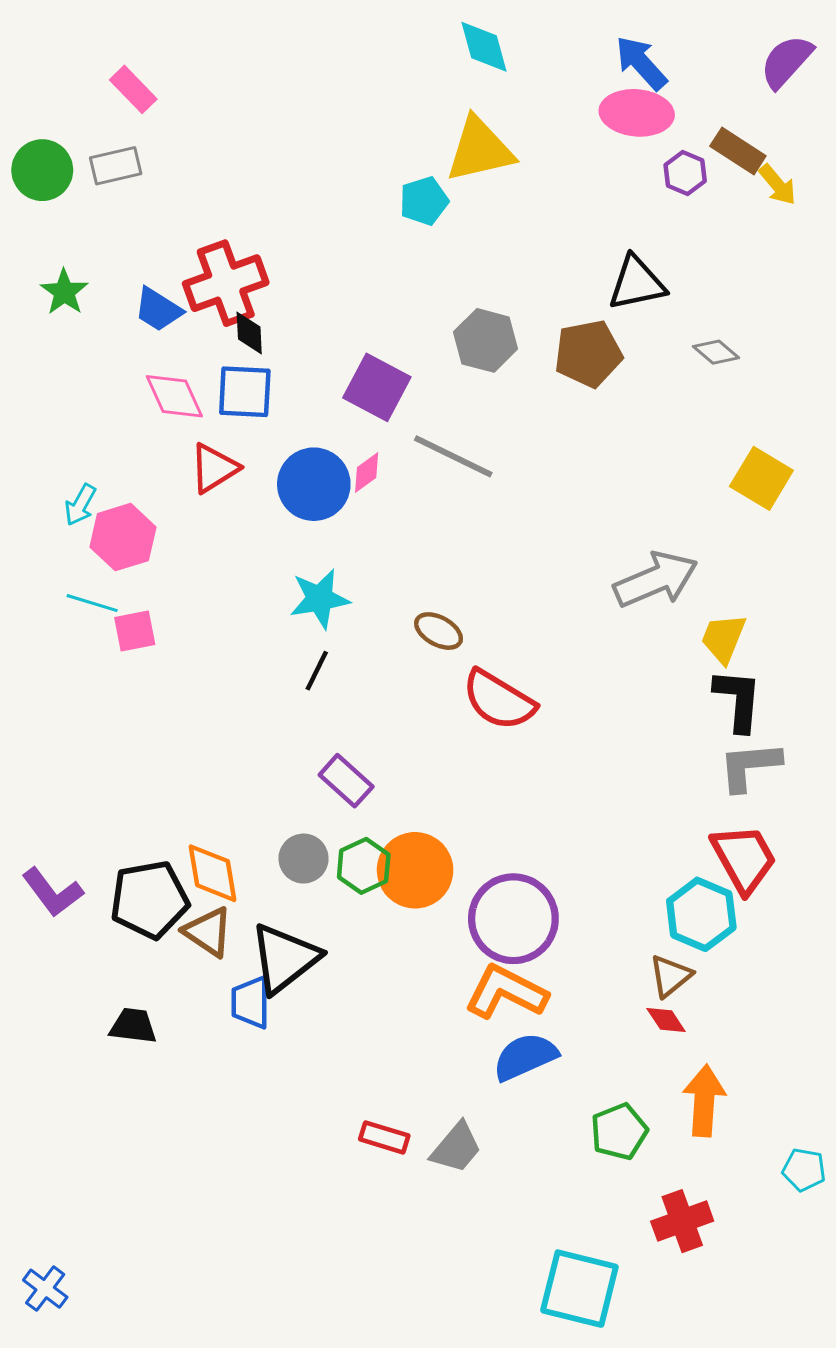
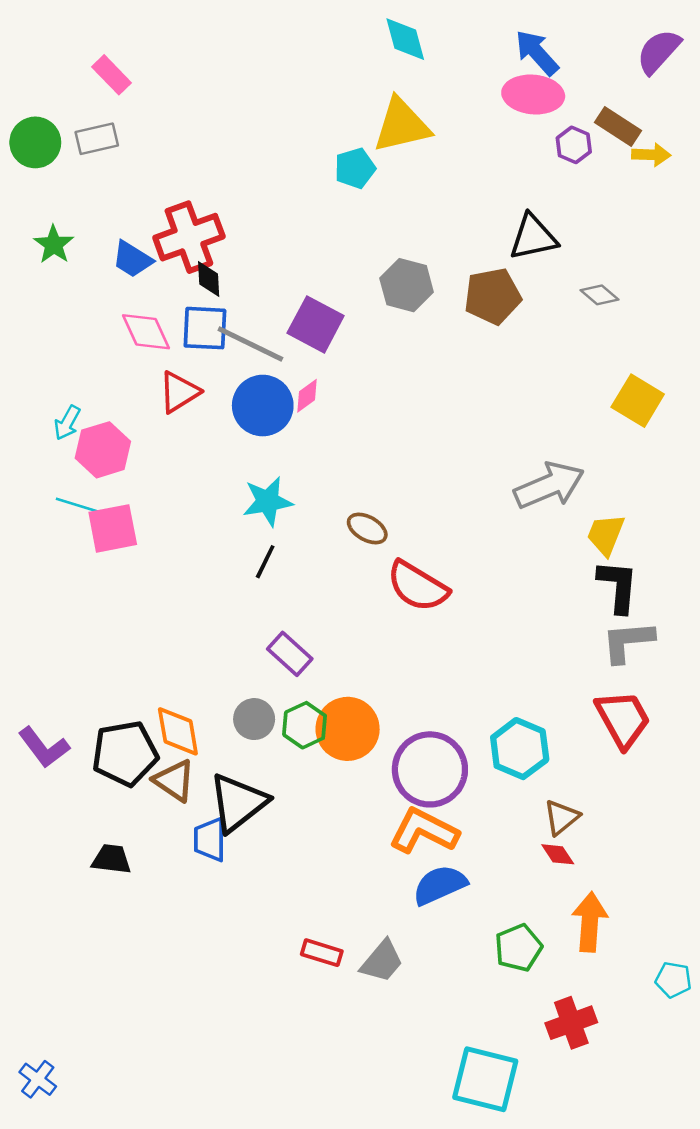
yellow arrow: (778, 185) -> (651, 155), turned -48
gray line: (453, 456) -> (250, 344), moved
pink square: (135, 631) -> (113, 528), size x1.4
cyan hexagon: (701, 914) -> (520, 749), moved

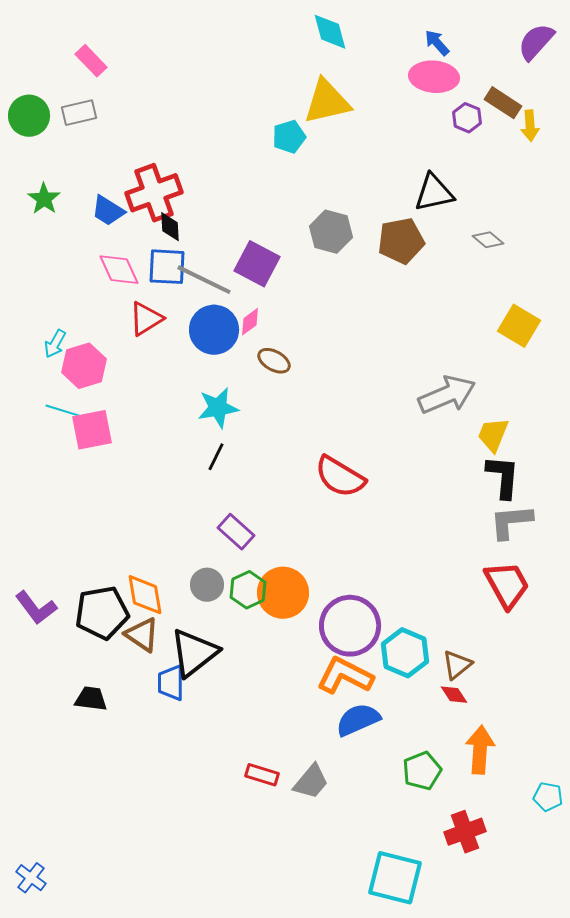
blue arrow: (537, 53) -> (437, 43), size x0.7
yellow arrow: (651, 155) -> (530, 126), turned 84
brown ellipse: (367, 528) -> (274, 361), moved
cyan hexagon: (520, 749) -> (405, 653), moved

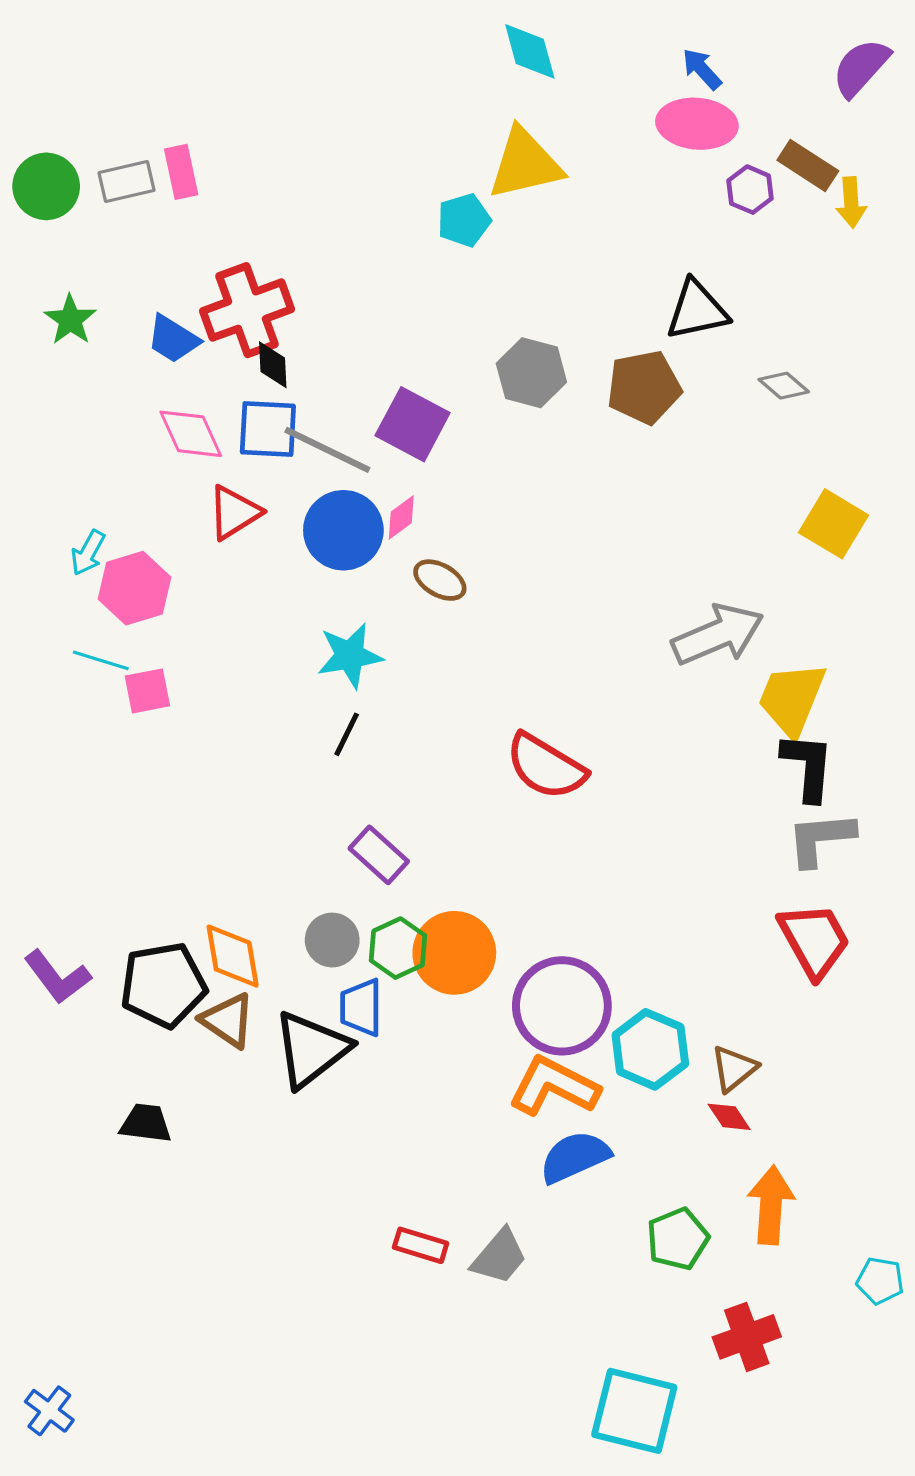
pink rectangle: (91, 61) -> (181, 172), moved, turned 32
pink square: (92, 430) -> (147, 691), size x0.7
yellow trapezoid: (493, 435) -> (792, 699), size x1.4
blue trapezoid: (171, 683) -> (361, 1007), moved

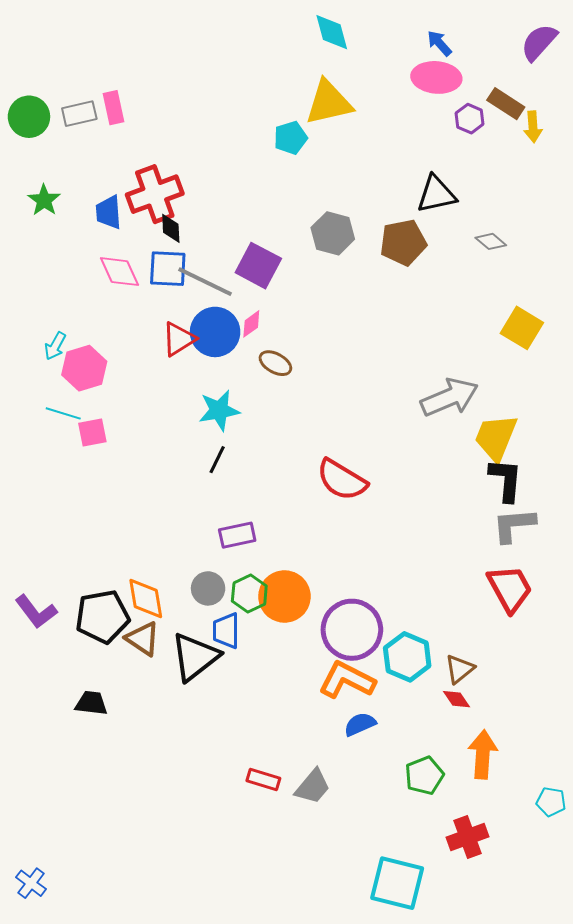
blue trapezoid: (173, 339) -> (108, 212), turned 54
red triangle: (234, 513) -> (179, 339), moved
purple rectangle: (379, 855) -> (237, 535), turned -54
blue semicircle: (575, 1157) -> (360, 724), size x0.7

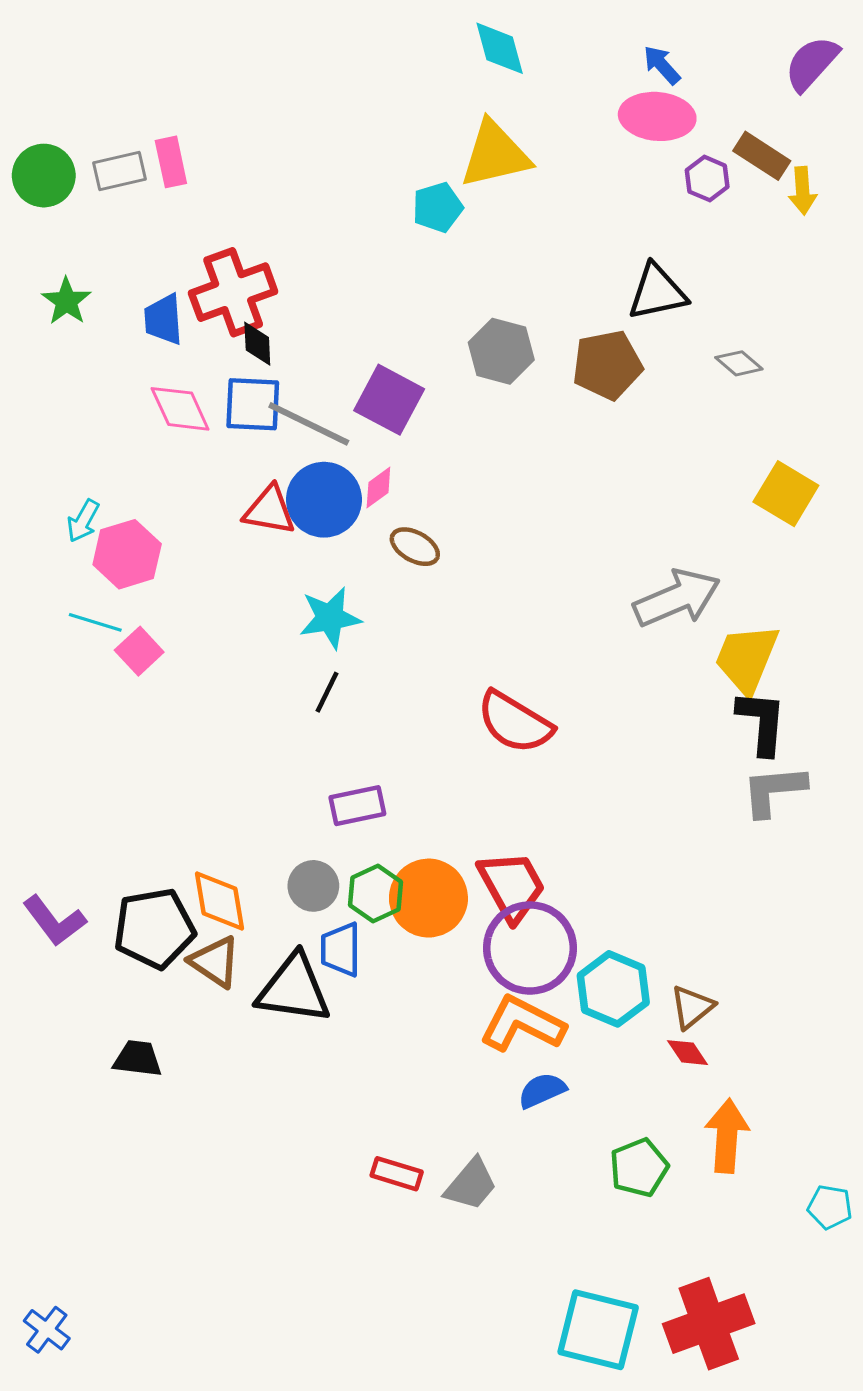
red triangle: (179, 339) -> (269, 510), turned 42
pink square: (92, 433) -> (139, 651), turned -32
red trapezoid: (510, 588) -> (512, 886), moved
black triangle: (195, 657) -> (294, 989), turned 46
red cross: (468, 837) -> (709, 1324), moved, size x1.4

